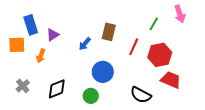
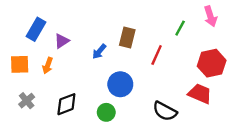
blue rectangle: (31, 25) -> (36, 29), turned 48
orange square: (17, 45) -> (20, 64), moved
red hexagon: (160, 55) -> (212, 63), moved

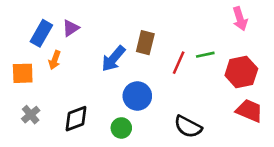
green line: (180, 28) -> (205, 55), moved, turned 49
purple triangle: (62, 41) -> (71, 28), moved
blue arrow: (99, 51) -> (113, 59), size x1.5
orange arrow: (48, 66) -> (55, 60), moved
red trapezoid: (200, 94) -> (249, 111), moved

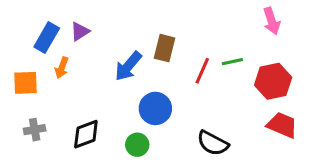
gray cross: (31, 115) -> (35, 130), turned 30

